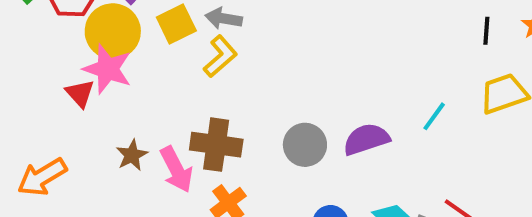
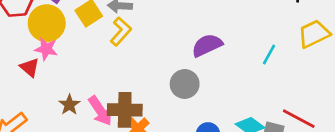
pink star: (108, 69) -> (46, 49), size x0.7
purple semicircle: (366, 139) -> (207, 45), moved
brown cross: (216, 145) -> (125, 110), moved

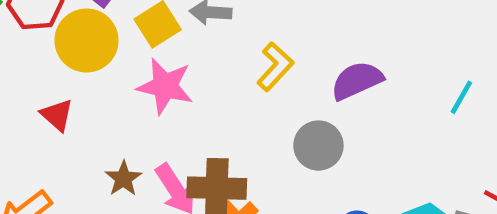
yellow L-shape: (121, 31) -> (275, 67), moved
pink star: (46, 49) -> (165, 86), moved, size x1.4

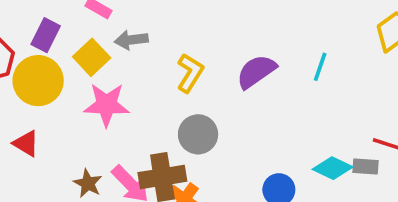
cyan line: (461, 97) -> (320, 67), moved
gray circle: (318, 146) -> (198, 134), moved

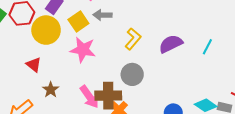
brown star: (88, 183) -> (51, 90), moved

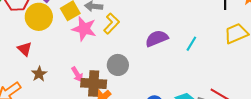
yellow L-shape: (133, 39) -> (112, 23), moved
pink star: (83, 50) -> (84, 29), moved
pink arrow: (89, 97) -> (77, 74), moved, size x0.7

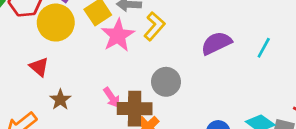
pink star: (84, 29) -> (118, 35), turned 30

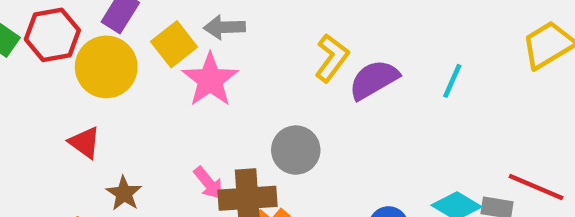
yellow L-shape: (154, 26) -> (332, 58), moved

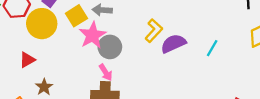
red triangle: (85, 142) -> (27, 60), turned 49
gray circle: (296, 150) -> (110, 47), moved
pink arrow: (208, 183) -> (106, 72), moved

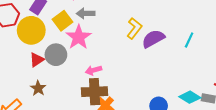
gray circle: (110, 47) -> (56, 55), moved
red triangle: (27, 60) -> (37, 60), moved
pink arrow: (106, 72) -> (93, 70), turned 112

